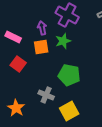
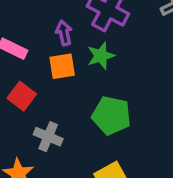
gray cross: (46, 95) -> (48, 137), moved

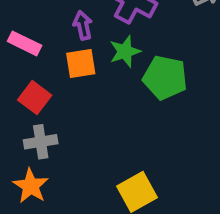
green pentagon: (111, 116) -> (165, 78), moved
gray cross: (48, 137) -> (41, 142), moved, turned -32

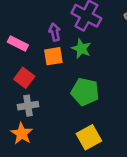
green star: (125, 51) -> (81, 49), turned -30
green pentagon: (165, 78) -> (85, 92), moved

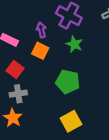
green star: (81, 49) -> (74, 44), moved
orange square: (53, 56) -> (40, 51), turned 35

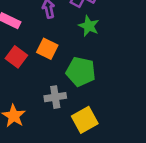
orange square: (40, 51) -> (47, 49), moved
gray cross: (18, 94) -> (55, 97), moved

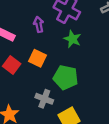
gray cross: (55, 97) -> (44, 99), turned 30

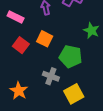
green star: (72, 39) -> (91, 31), moved

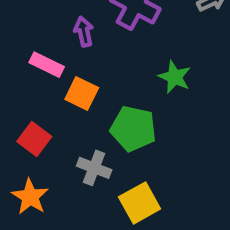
pink rectangle: (16, 17) -> (47, 65), moved
red square: (21, 45) -> (34, 139), moved

